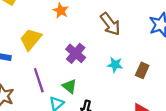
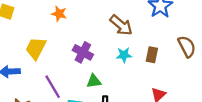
brown arrow: (110, 24) -> (121, 25), moved
green triangle: (69, 86) -> (94, 81), moved, turned -35

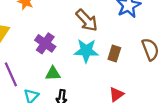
cyan star: (124, 55) -> (86, 51), size x1.5

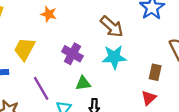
brown rectangle: (114, 54) -> (155, 72), moved

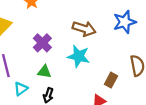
brown arrow: (112, 27) -> (84, 29), turned -40

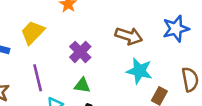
cyan star: (79, 56) -> (139, 71), moved

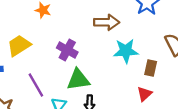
yellow trapezoid: (33, 32) -> (19, 45), turned 30
green triangle: (82, 85) -> (78, 80), size x1.5

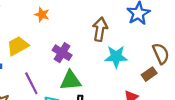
brown arrow: (107, 22) -> (100, 29), turned -85
brown rectangle: (151, 68) -> (149, 74), moved, turned 40

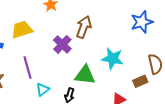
brown arrow: (100, 29) -> (84, 27), moved
green triangle: (71, 81) -> (85, 75), moved

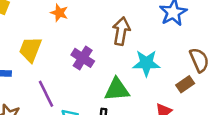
brown arrow: (84, 27) -> (121, 31), moved
yellow trapezoid: (22, 30) -> (30, 49), turned -40

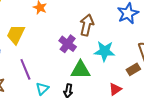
purple cross: (83, 58) -> (68, 44), moved

